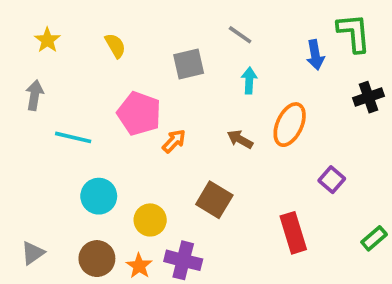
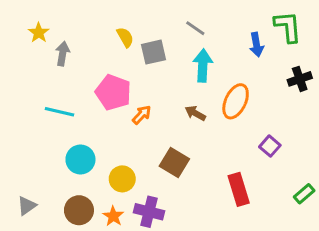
yellow semicircle: (115, 46) -> (125, 37), moved
cyan arrow: (249, 81) -> (203, 66), size x1.5
gray arrow: (35, 95) -> (63, 54), moved

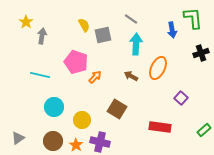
red rectangle: (239, 189) -> (160, 127), turned -65

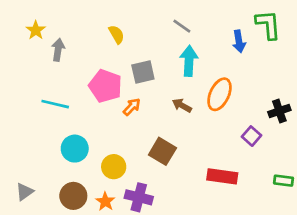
gray square: (103, 35) -> (143, 72), moved
black cross: (201, 53) -> (279, 111), moved
green rectangle: (204, 130) -> (284, 181), turned 48

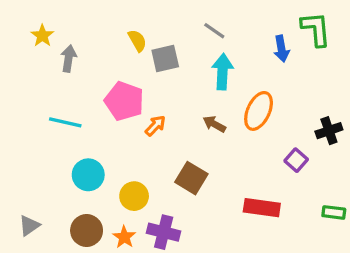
gray square: (143, 72) -> (165, 59), moved

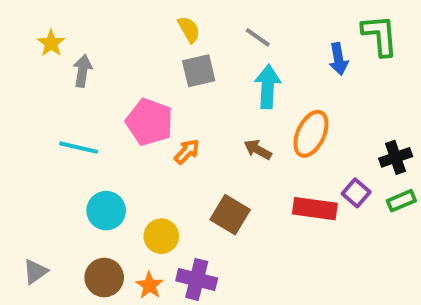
yellow semicircle: (137, 41) -> (189, 29), moved
red rectangle: (262, 208) -> (315, 209), moved
green rectangle: (334, 212) -> (401, 201), moved, turned -30

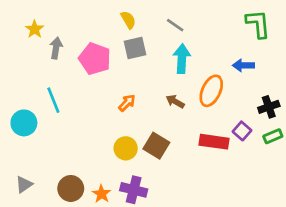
blue arrow: (338, 59) -> (243, 65), moved, turned 100
pink pentagon: (149, 122) -> (95, 59), moved
cyan line: (79, 148) -> (53, 100), turned 55
cyan circle: (106, 211) -> (24, 123), moved
yellow circle: (161, 236) -> (126, 148), moved

